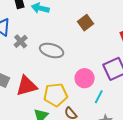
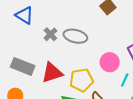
gray cross: (21, 41) -> (50, 34), moved

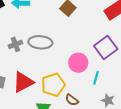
gray cross: (50, 34) -> (15, 44), turned 32

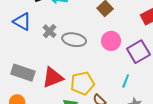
gray cross: (15, 44) -> (50, 31), moved, turned -32
pink circle: (78, 63) -> (111, 41), moved

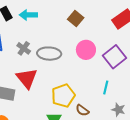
red triangle: (53, 77) -> (27, 78), moved, turned -40

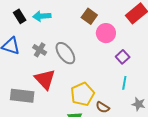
pink circle: (86, 50) -> (106, 33), moved
gray ellipse: (49, 54) -> (65, 53), turned 55
purple square: (115, 57) -> (123, 57), moved, size x0.6

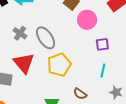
purple square: (123, 57) -> (102, 44), turned 32
yellow pentagon: (82, 94) -> (59, 65), moved

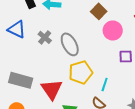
red triangle: (24, 63) -> (52, 89), moved
cyan line: (103, 70) -> (105, 84), moved

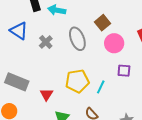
gray ellipse: (70, 44) -> (77, 39), moved
cyan line: (105, 84) -> (101, 87), moved
red triangle: (52, 89) -> (46, 94), size x0.6

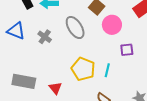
yellow pentagon: (77, 81) -> (83, 69), turned -30

